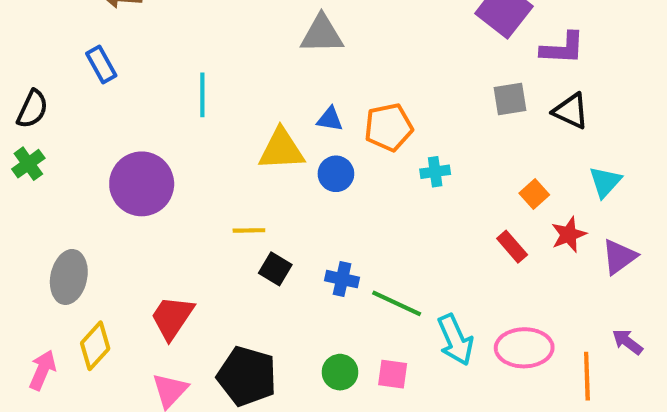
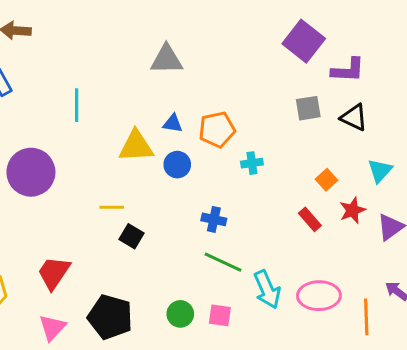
blue cross: (342, 279) -> (214, 219), moved

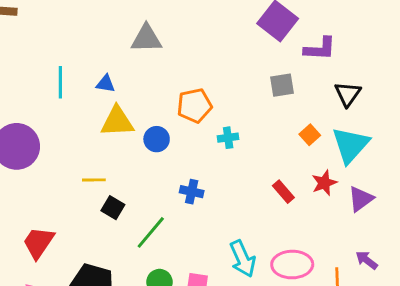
black triangle: (354, 117) -> (348, 94), moved, turned 40
blue triangle: (173, 123) -> (106, 84), moved
cyan triangle: (380, 171) -> (351, 145), size x1.6
orange square: (327, 180) -> (310, 135), moved
green line: (223, 262) -> (151, 232), moved, turned -75

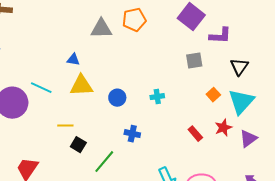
cyan line: (60, 82) -> (41, 88), moved, turned -65
orange pentagon: (194, 106) -> (134, 20), moved
blue circle: (157, 139) -> (117, 98), moved

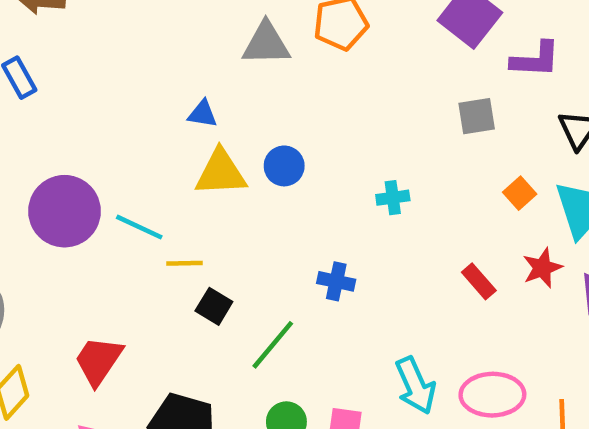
cyan line: (41, 88) -> (139, 227), moved
blue circle: (117, 98) -> (284, 166), moved

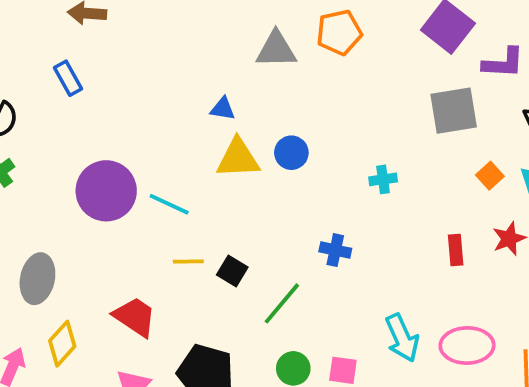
gray square: (477, 116) -> (454, 111), size x1.5
yellow line: (185, 263) -> (188, 261), moved
red rectangle: (479, 281) -> (456, 250), turned 36
red trapezoid: (98, 361) -> (135, 317), turned 90

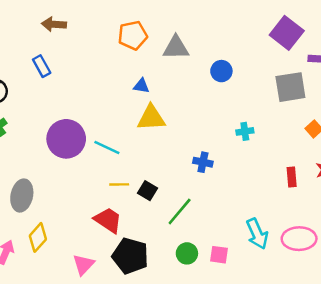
orange pentagon: (339, 32) -> (133, 35), moved
blue circle: (291, 153) -> (221, 71), moved
blue cross: (335, 250) -> (203, 162), moved
red trapezoid: (135, 317) -> (108, 220), moved

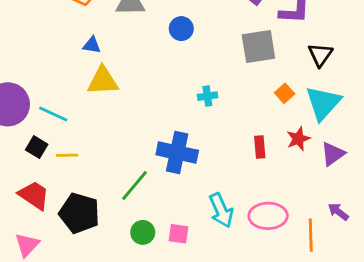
blue cross: (203, 162) -> (177, 153), moved, size x1.8
black square: (148, 191) -> (37, 147), moved
red trapezoid: (108, 220) -> (34, 195), moved
black pentagon: (130, 256) -> (79, 213), moved

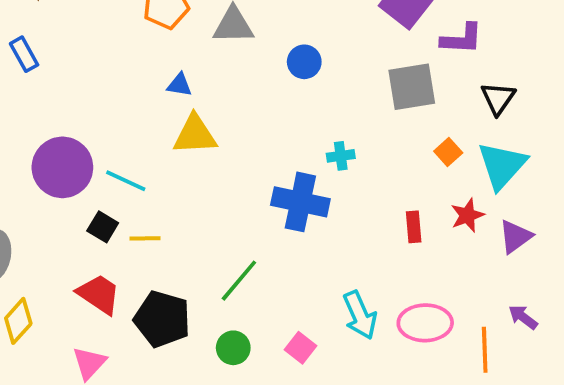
blue cross: (177, 153) -> (300, 202), moved
green circle: (143, 232) -> (233, 348), moved
pink square: (179, 234) -> (300, 348), turned 30

